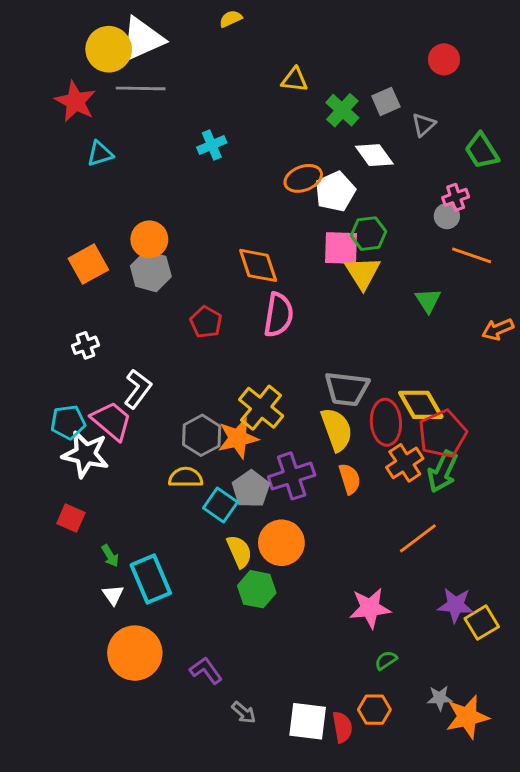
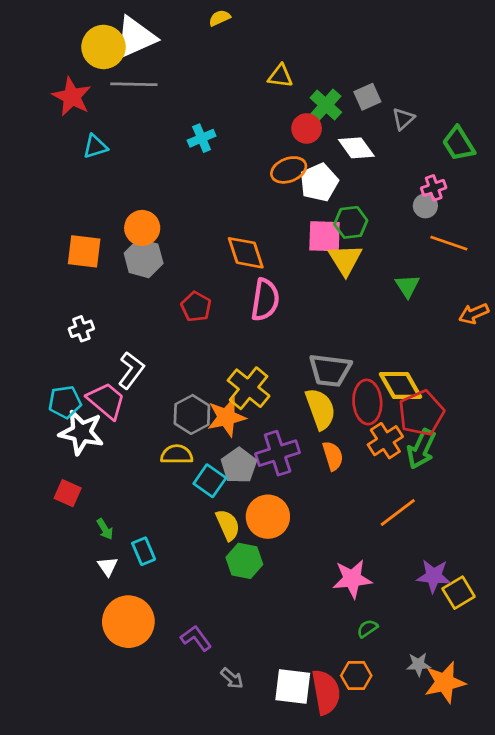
red circle: (444, 59) -> (307, 128), moved
orange square: (88, 264) -> (84, 251), turned 36
cyan rectangle: (151, 579) -> (144, 551), size x0.6
red semicircle: (342, 727) -> (326, 692), size x1.5

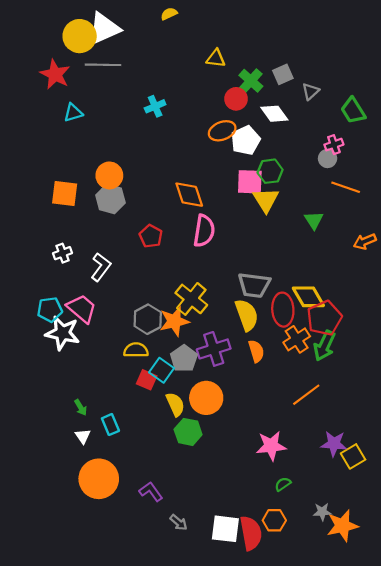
white L-shape: (131, 370) -> (101, 267), moved
red square: (68, 493) -> (147, 380), moved

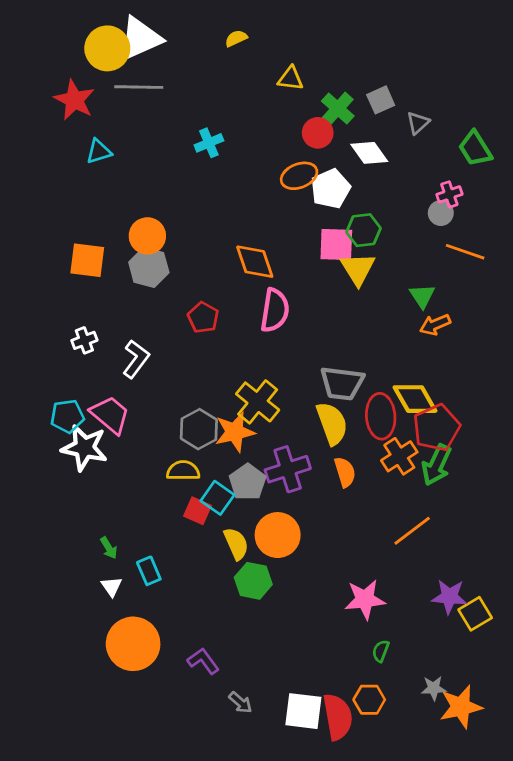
yellow semicircle: (169, 14) -> (236, 38), moved
orange arrow: (365, 241) -> (435, 325), moved
green semicircle: (283, 484) -> (381, 651), turned -35

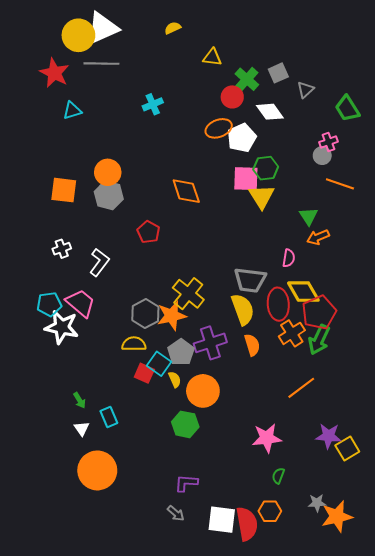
pink semicircle: (275, 310) -> (289, 258), moved, size x0.6
yellow semicircle: (236, 544) -> (175, 379), moved, size x0.7
purple L-shape: (203, 661) -> (186, 483), moved, turned -50

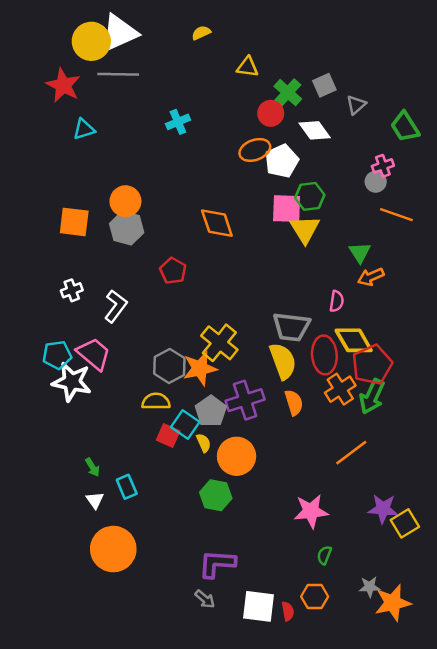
purple L-shape: (186, 483) -> (217, 564), size x1.4
red semicircle: (247, 524) -> (288, 611), size x0.5

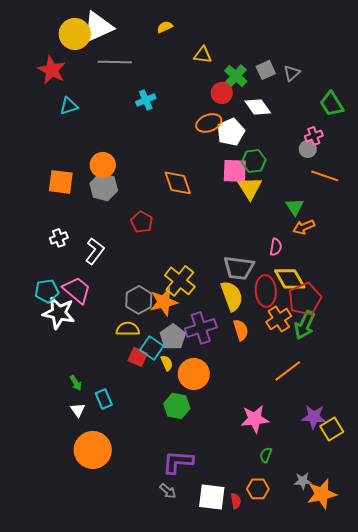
gray line: (118, 74) -> (115, 62), moved
gray triangle: (356, 105) -> (292, 73), moved

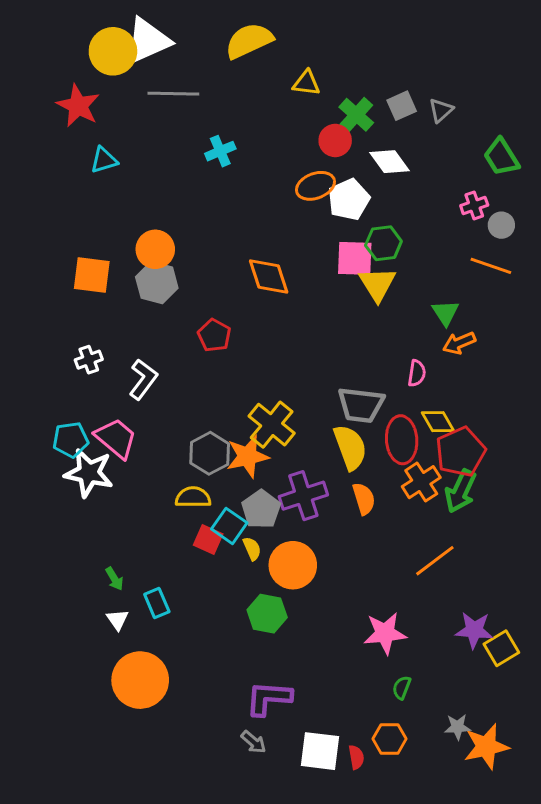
yellow semicircle: (165, 27) -> (249, 41), size x2.0
gray circle: (308, 149) -> (501, 225), moved
yellow diamond: (290, 279) -> (438, 422), size x0.7

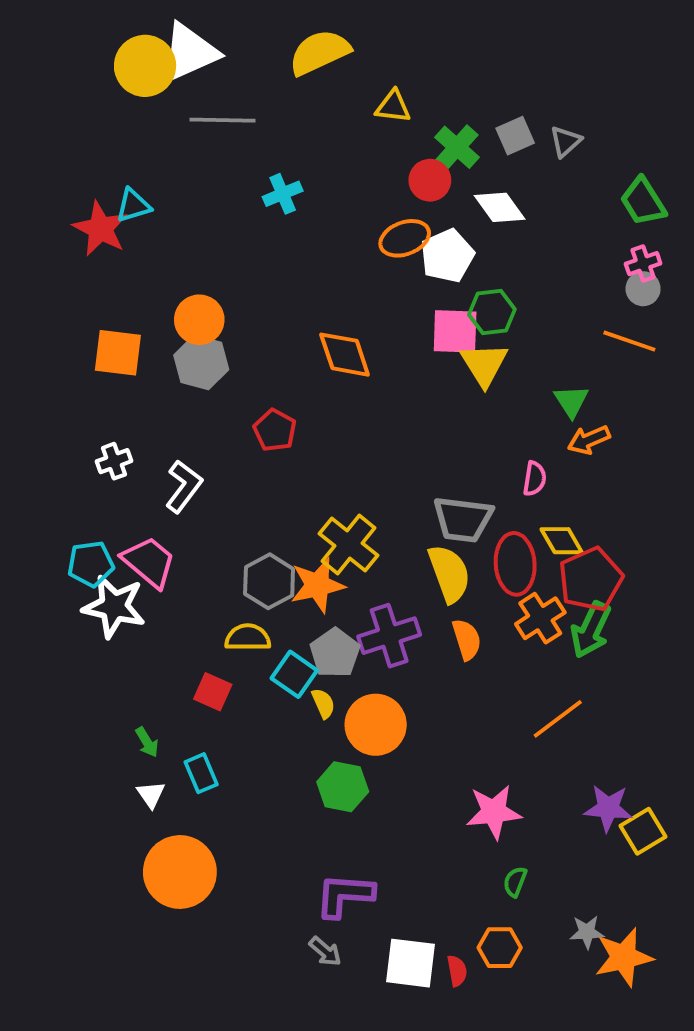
red star: (78, 106) -> (100, 229), moved
pink cross: (474, 205) -> (643, 264), moved
red square: (208, 539) -> (213, 692), moved

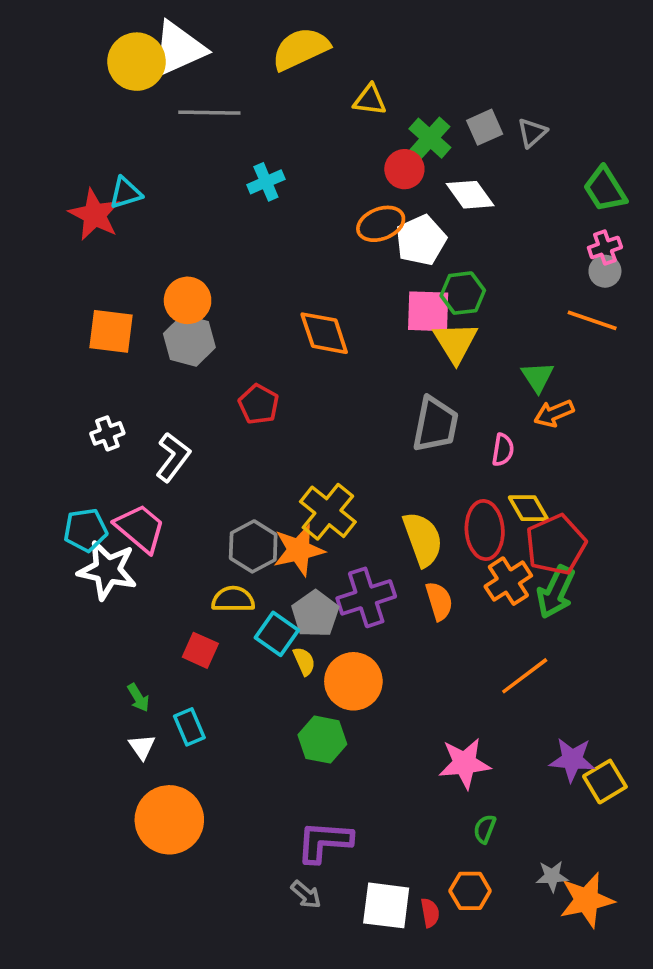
gray trapezoid: (463, 519) -> (435, 424), moved, turned -86

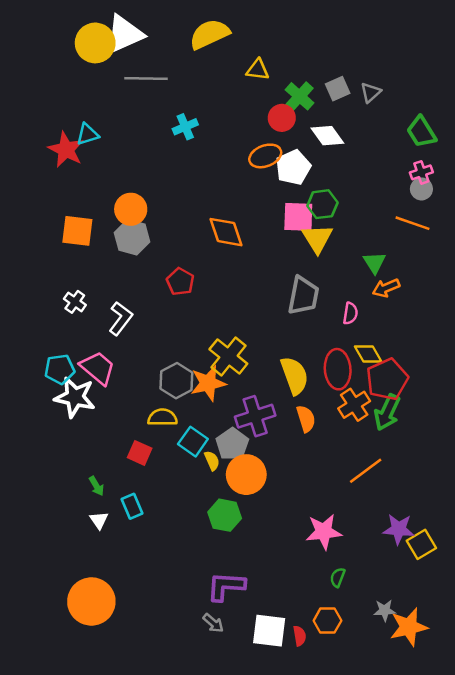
white cross: (107, 433) -> (75, 302), turned -35
gray pentagon: (315, 614) -> (232, 444), moved
orange circle: (169, 820) -> (91, 601), moved

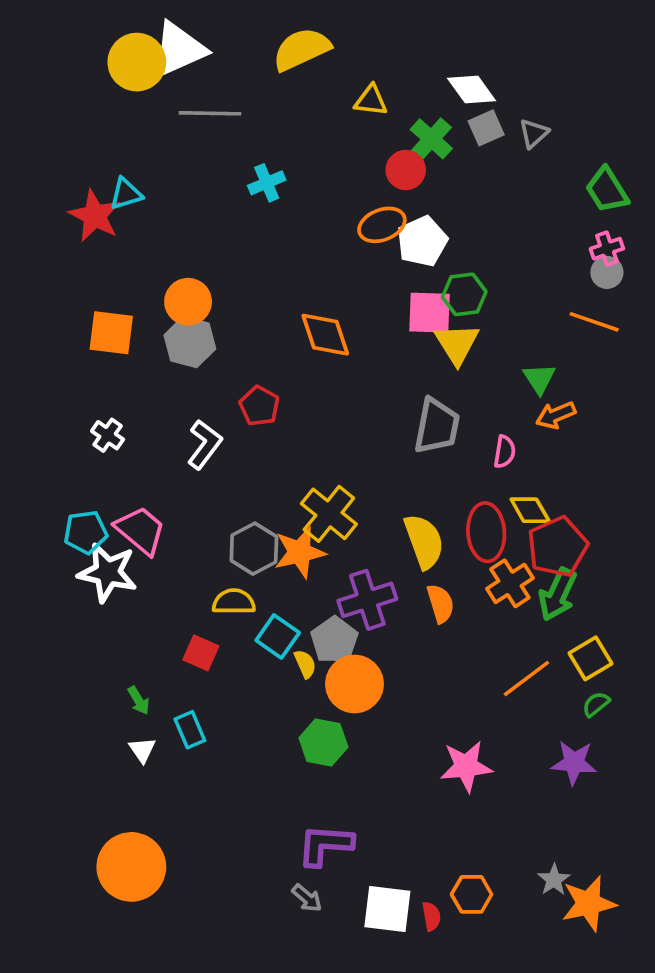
white diamond: (327, 136) -> (472, 90), moved
white L-shape: (121, 318) -> (205, 444), moved
yellow square: (421, 544) -> (590, 658), moved
green semicircle: (338, 577) -> (596, 704), moved, turned 30
gray star: (385, 610) -> (554, 880), turned -30

